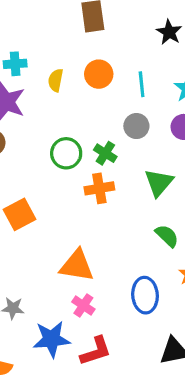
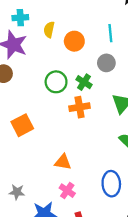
orange circle: (99, 74) -> (74, 41), moved
orange triangle: (77, 266) -> (63, 162), size x0.7

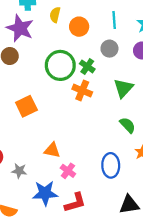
green circle: (56, 82) -> (60, 65), size x1.4
orange cross: (80, 107) -> (82, 91), turned 30
orange triangle: (63, 162) -> (52, 150), moved

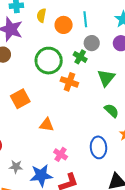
cyan line: (114, 20) -> (85, 19), moved
green cross: (87, 66) -> (80, 57), moved
orange triangle: (52, 150) -> (47, 125), moved
gray star: (19, 171) -> (16, 167), moved

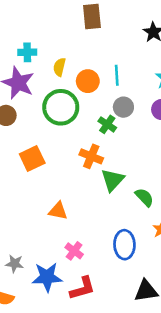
green circle: (49, 61) -> (61, 107), moved
green triangle: (106, 78) -> (113, 180), moved
orange square: (20, 99) -> (32, 159), moved

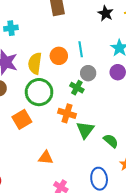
cyan cross: (27, 52) -> (11, 28), moved
yellow semicircle: (59, 67) -> (35, 63), moved, size x1.5
green circle: (61, 107) -> (39, 92), moved

